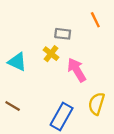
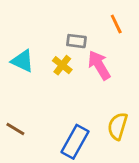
cyan triangle: (17, 62) -> (23, 61), moved
pink arrow: (77, 70) -> (99, 65), moved

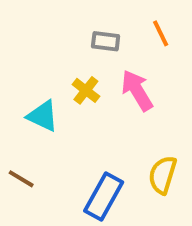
gray rectangle: (76, 41) -> (106, 41), moved
cyan triangle: (23, 61) -> (43, 116), moved

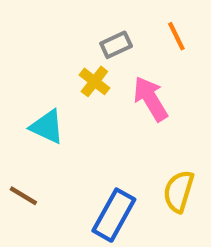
gray rectangle: (106, 41) -> (116, 45), turned -32
yellow cross: (86, 90) -> (94, 81), moved

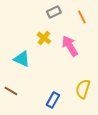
gray rectangle: (116, 45) -> (54, 12), moved
blue rectangle: (114, 215) -> (53, 100), size x0.7

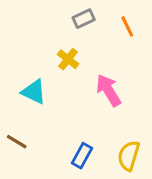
pink arrow: (70, 46) -> (109, 90), moved
yellow semicircle: (83, 89) -> (129, 156), moved

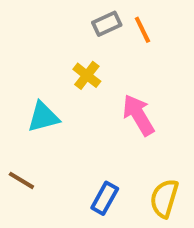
orange line: (127, 26) -> (142, 30), moved
cyan triangle: (34, 92) -> (43, 117), turned -40

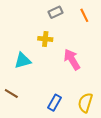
orange line: (142, 30) -> (84, 15), moved
yellow cross: (87, 75) -> (45, 39), turned -32

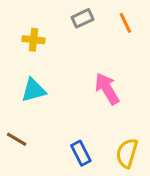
yellow cross: (45, 39) -> (33, 40), moved
blue rectangle: (54, 103) -> (81, 153), turned -56

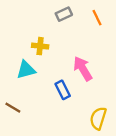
yellow cross: (33, 40) -> (40, 46), moved
blue rectangle: (81, 153) -> (63, 90), moved

